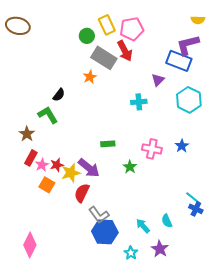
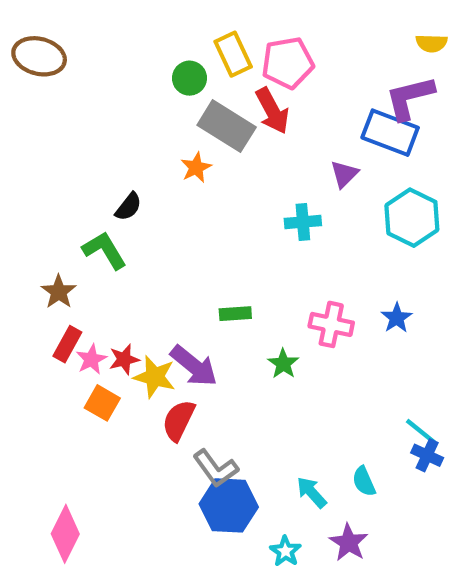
yellow star: (71, 173) -> (155, 377), turned 30

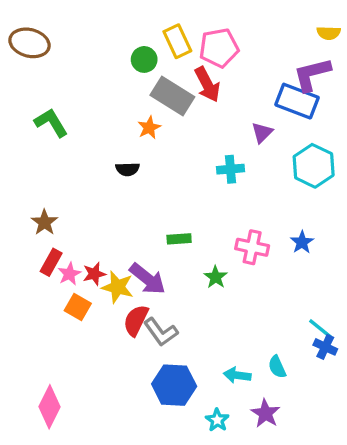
black semicircle: (128, 207) -> (128, 169), moved, turned 50
green L-shape: (104, 250) -> (51, 123), moved
gray L-shape: (216, 468) -> (161, 332), moved
cyan arrow: (312, 492) -> (237, 375), turned -40

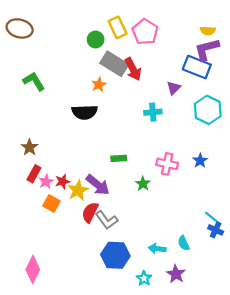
yellow semicircle: (329, 33) -> (208, 31), moved
pink pentagon: (219, 48) -> (145, 32), turned -30
red arrow: (207, 84) -> (133, 69), moved
black semicircle: (128, 169) -> (85, 112), size x1.6
yellow star: (118, 287) -> (78, 190), turned 30

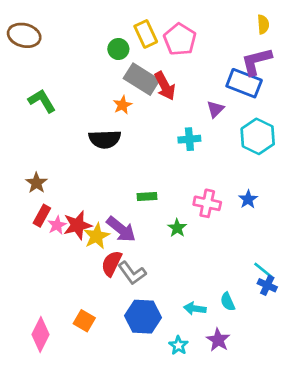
yellow semicircle: (208, 31) -> (263, 24), moved, turned -96
red star: (63, 182) -> (77, 225), size x1.5
orange square: (52, 204) -> (84, 321), moved

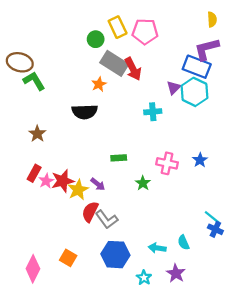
brown ellipse: (24, 35) -> (20, 62), moved
pink pentagon: (180, 39) -> (145, 32), turned -30
cyan hexagon: (258, 136) -> (194, 92), moved
brown star: (36, 183) -> (37, 134), moved
purple arrow: (121, 229) -> (98, 184), size x0.6

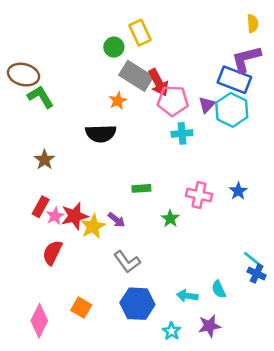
pink pentagon: (145, 32) -> (173, 101), moved
red semicircle: (90, 212) -> (52, 253), moved
purple star: (176, 273) -> (209, 326), turned 30

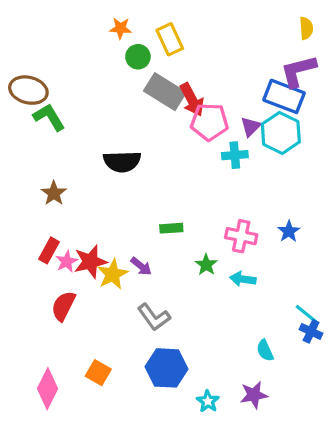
orange star: (118, 101) -> (120, 28), moved, turned 30
cyan cross: (182, 133) -> (235, 155), moved
cyan arrow: (187, 296) -> (243, 279), moved

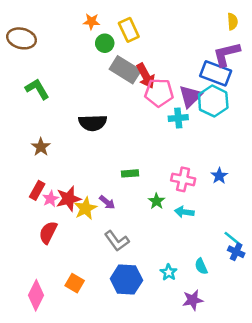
brown ellipse: (28, 90) -> (22, 38), moved
purple triangle: (251, 127) -> (190, 96), size x1.5
cyan star: (208, 401) -> (169, 272), moved

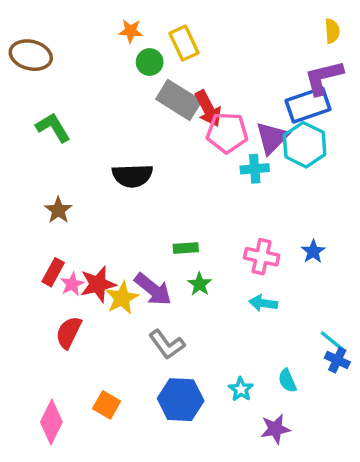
blue rectangle: (216, 73) -> (308, 105), turned -40
green star: (157, 201) -> (200, 284), moved
purple arrow: (107, 202) -> (153, 289), size x1.6

